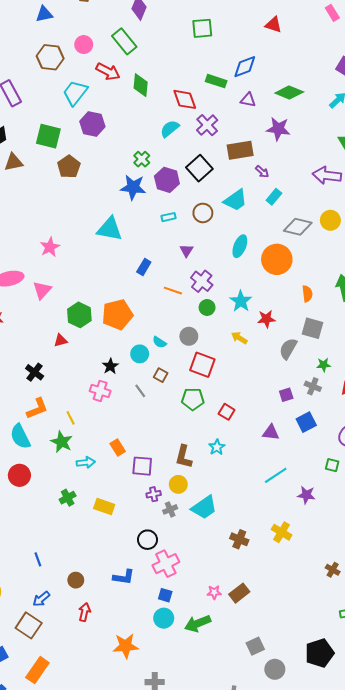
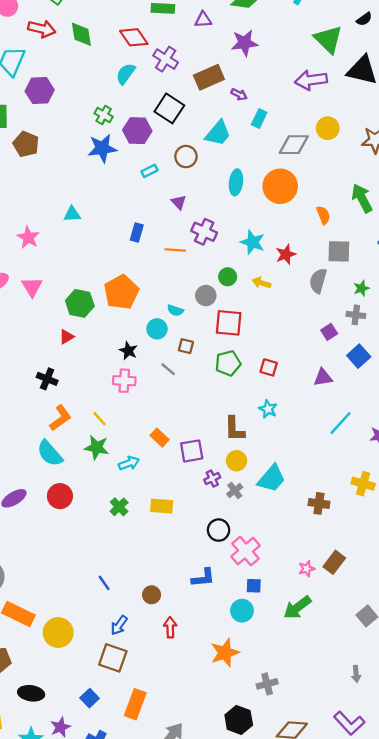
cyan triangle: (110, 229) -> (72, 214), moved, size x0.6
green circle: (207, 307) -> (228, 277), moved
cyan circle: (164, 618) -> (242, 611), moved

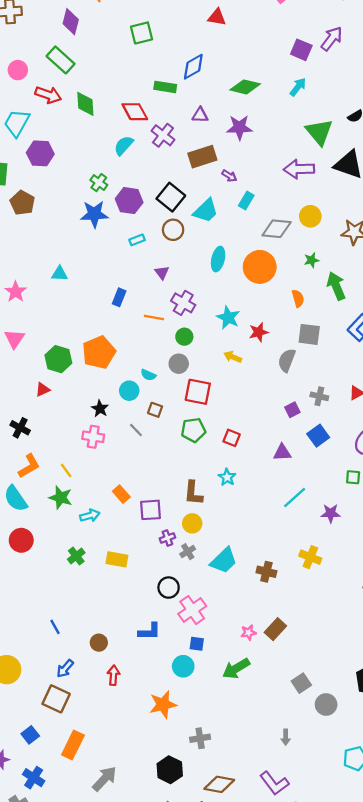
purple triangle: (203, 20) -> (200, 115), moved
black square: (169, 108) -> (171, 197), moved
green circle: (228, 277) -> (184, 337), moved
green star: (361, 288) -> (311, 260), moved
cyan trapezoid: (271, 479) -> (224, 561), moved

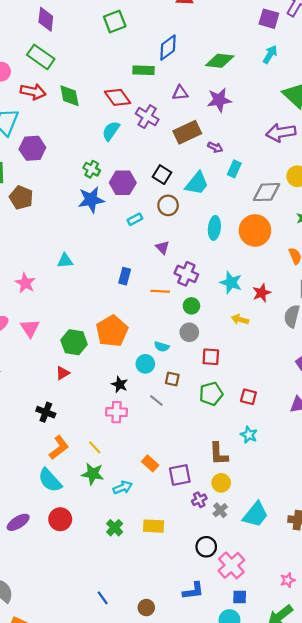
black square: (171, 197) -> (162, 175), size x0.7
red square: (198, 392) -> (211, 357), size x0.7

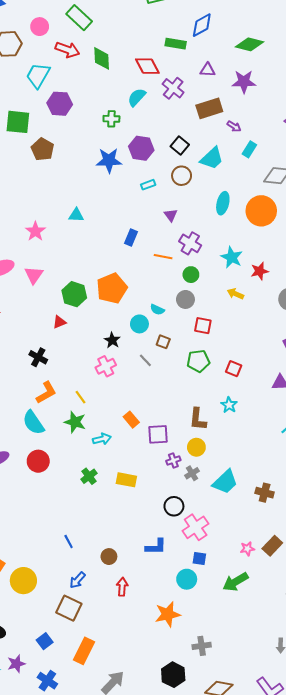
green cross: (92, 169) -> (111, 119), moved, turned -35
pink cross: (117, 412) -> (106, 366), turned -36

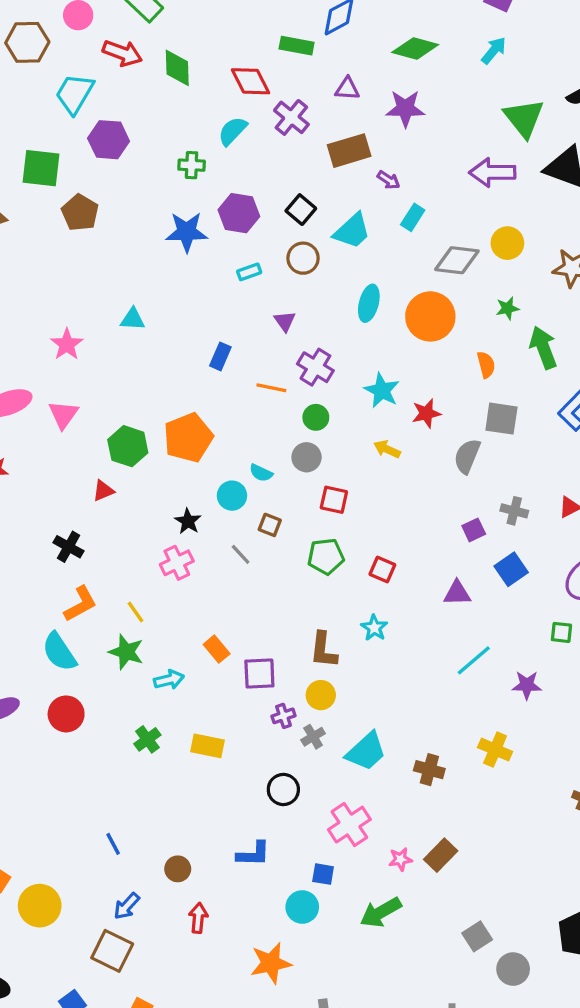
pink cross: (196, 527) -> (349, 825), moved

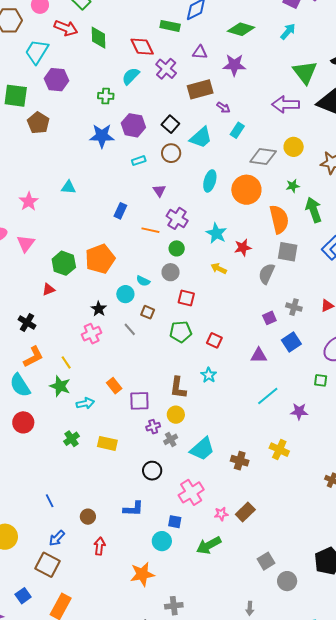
orange semicircle: (486, 365) -> (279, 219), size x1.8

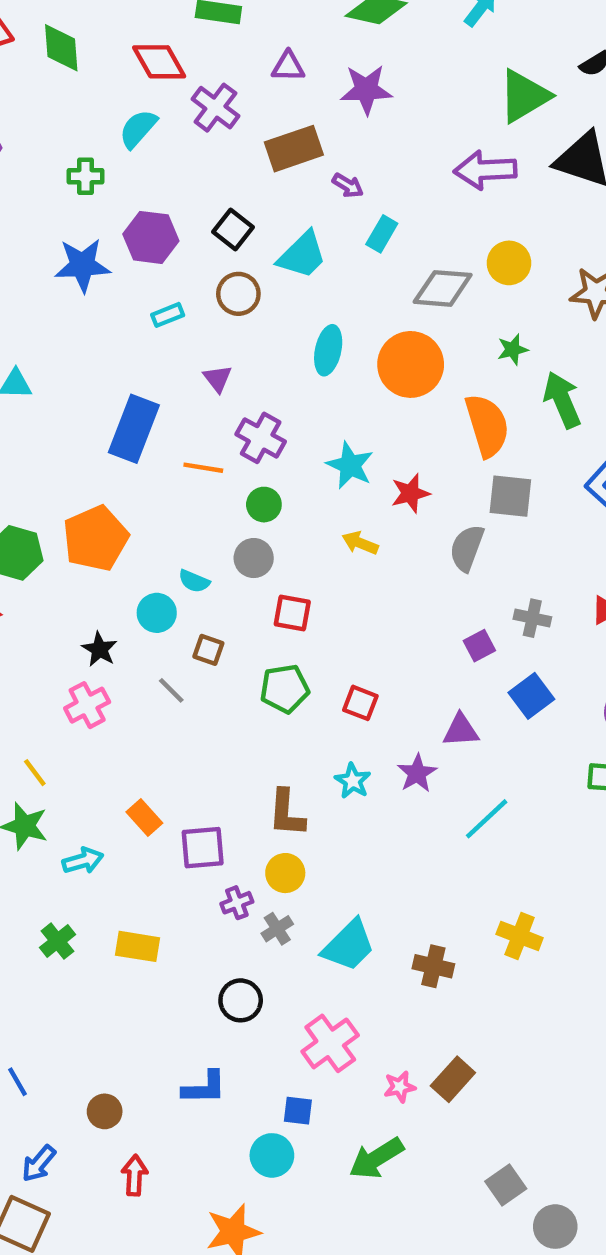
green triangle: (305, 72) -> (524, 96), turned 40
blue rectangle: (120, 211) -> (134, 429), size x1.8
purple star: (299, 411) -> (417, 773), moved, turned -30

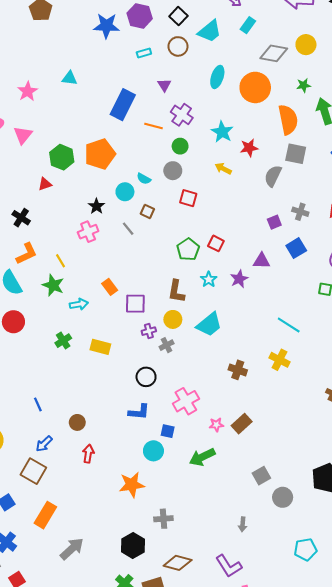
green pentagon: (285, 689) -> (188, 249), moved, turned -30
cyan line: (487, 819) -> (289, 325), moved, turned 70
cyan trapezoid: (349, 945) -> (209, 325), moved
blue L-shape: (204, 1088) -> (139, 412), moved

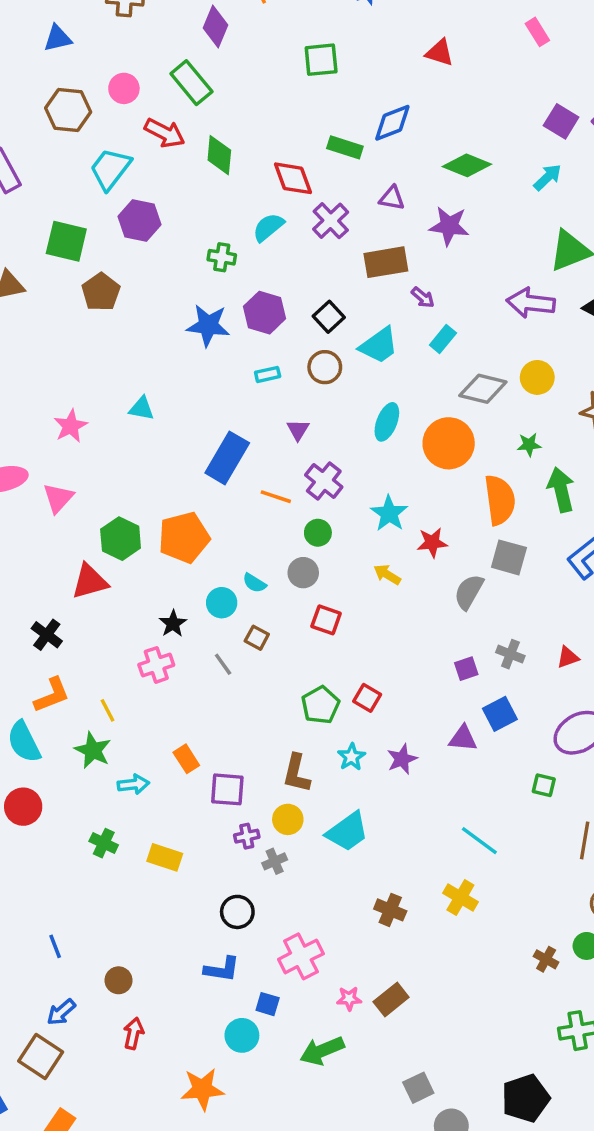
red triangle: (45, 184) -> (90, 581), size x1.6
purple triangle: (262, 261) -> (463, 738), moved
green cross: (63, 341) -> (104, 843), turned -35

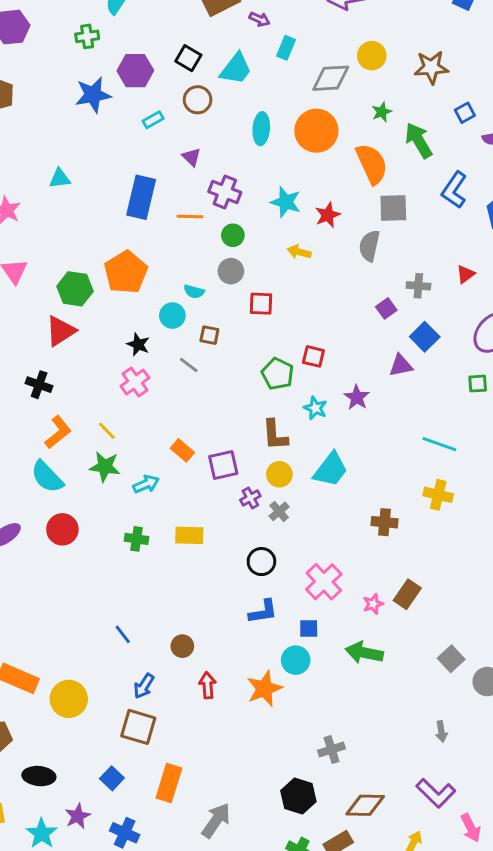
green arrow: (322, 1051) -> (364, 653), turned 51
orange star: (202, 1089) -> (264, 689), moved

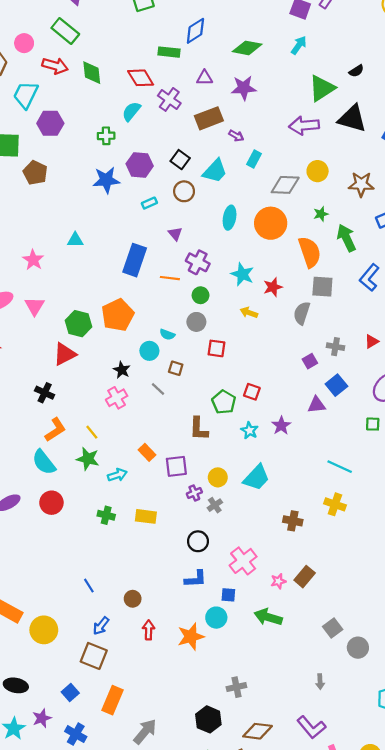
brown L-shape: (275, 435) -> (199, 429), moved

